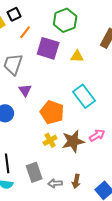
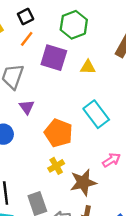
black square: (14, 14) -> (26, 16), moved
brown star: (73, 141) -> (83, 182), moved

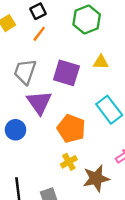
purple square: (54, 58) -> (66, 73), moved
purple triangle: (27, 107) -> (39, 103), size x1.6

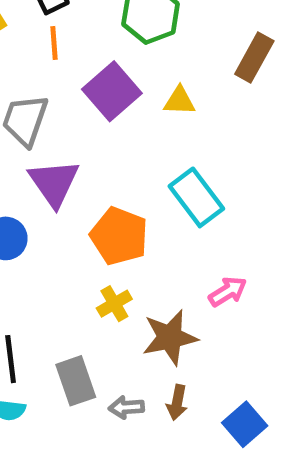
orange line: (39, 34) -> (54, 43), turned -42
purple square: (66, 73) -> (112, 91), moved, turned 32

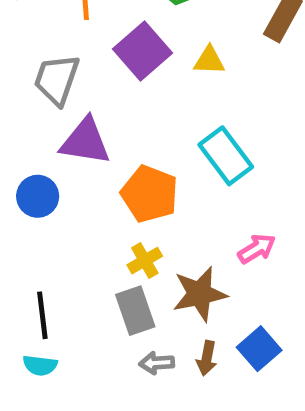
purple triangle: (54, 183) -> (85, 141), turned -46
gray rectangle: (76, 381) -> (135, 311), moved
blue square: (245, 424) -> (259, 349), moved

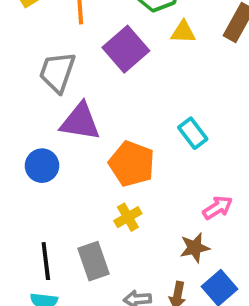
yellow triangle: (209, 61) -> (183, 32), moved
cyan rectangle: (226, 156) -> (193, 133), size x0.7
brown star: (200, 294) -> (195, 248), moved, size x0.7
gray rectangle: (135, 311) -> (94, 261), moved

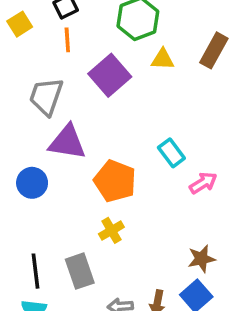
pink arrow: (218, 208) -> (203, 183), moved
brown star: (195, 248) -> (201, 259), moved

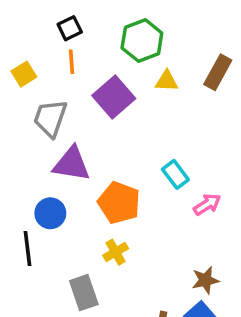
yellow square: (20, 24) -> (24, 74), moved
blue circle: (32, 183) -> (50, 213), moved
black line: (36, 271) -> (27, 249), moved

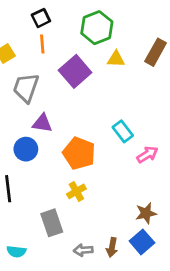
purple triangle: (71, 164) -> (42, 123), size x0.7
blue circle: (50, 213) -> (26, 149), moved

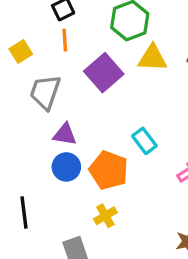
yellow triangle: (116, 59) -> (153, 58), size x1.4
cyan rectangle: (123, 131) -> (144, 141), moved
blue circle: (26, 149) -> (66, 167), moved

